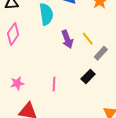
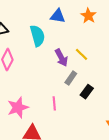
gray rectangle: (101, 53) -> (71, 78), moved
pink star: (17, 83) -> (18, 108), size x1.5

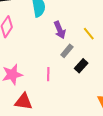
yellow line: (81, 54) -> (89, 34), moved

